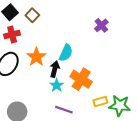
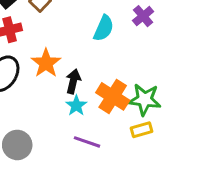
cyan semicircle: (66, 53) -> (104, 28), moved
green star: (120, 106) -> (145, 99), moved

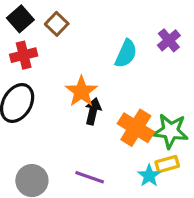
orange star: (46, 63) -> (81, 91), moved
cyan star: (76, 106) -> (149, 176), moved
purple line: (87, 142) -> (90, 177), moved

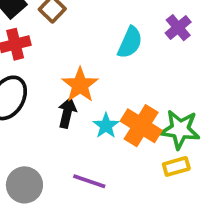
black arrow: (93, 111) -> (67, 113), moved
cyan star: (149, 176) -> (106, 126), moved

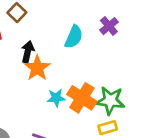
black arrow: (67, 113) -> (28, 52), moved
cyan star: (106, 126) -> (56, 98), turned 30

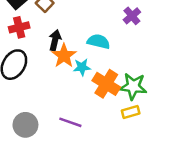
cyan semicircle: (74, 37) -> (99, 42), moved, turned -100
cyan star: (56, 98) -> (82, 67), moved

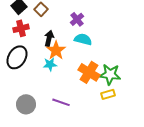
purple cross: (132, 16) -> (77, 19), moved
cyan star: (82, 67) -> (50, 64), moved

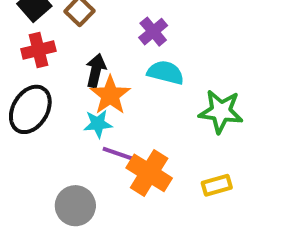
orange cross: (89, 72) -> (149, 173), moved
green star: (110, 74) -> (221, 111), moved
purple line: (61, 102) -> (120, 154), moved
gray circle: (26, 104) -> (75, 206), moved

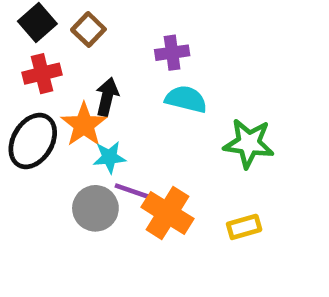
purple cross: (153, 32) -> (172, 53), turned 32
orange star: (110, 95) -> (84, 125), moved
gray circle: (75, 206) -> (95, 208), moved

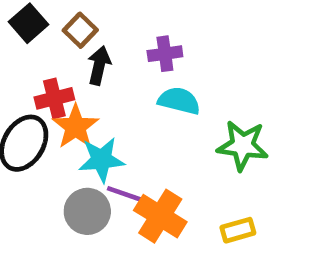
red cross: (42, 74) -> (54, 98), moved
black arrow: (107, 97) -> (99, 65), moved
cyan star: (109, 157) -> (101, 160), size x1.4

